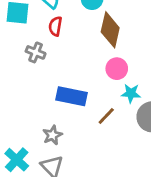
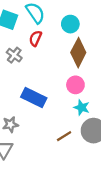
brown line: (106, 116) -> (64, 136), moved

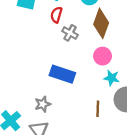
gray cross: (14, 55) -> (70, 33), moved
brown line: (64, 136) -> (98, 109), turned -49

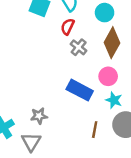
blue rectangle: (62, 74) -> (80, 90), moved

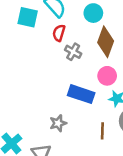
gray star: (39, 116) -> (58, 123), moved

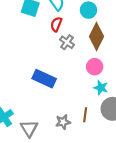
blue rectangle: (81, 94) -> (44, 79), moved
gray star: (58, 123) -> (63, 122), moved

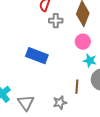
gray cross: (67, 42) -> (56, 21), turned -32
gray star: (63, 122) -> (60, 103), moved

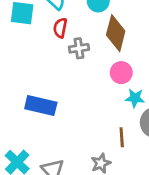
blue rectangle: (37, 56) -> (41, 105), moved

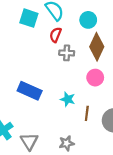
cyan star: (135, 98) -> (68, 99), moved
brown line: (122, 137) -> (87, 113), moved

